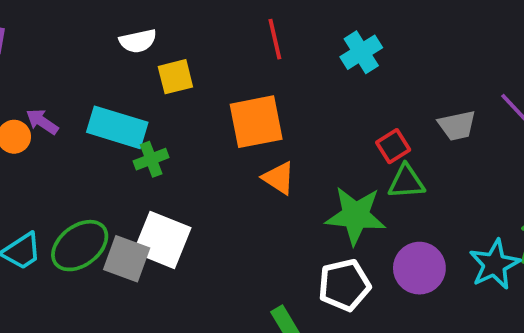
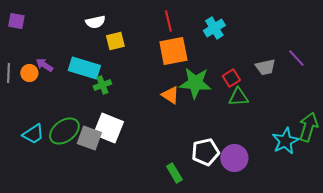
orange square: (256, 122) -> (173, 51), moved
green star: (356, 216) -> (195, 83), moved
purple circle: (419, 268) -> (234, 158), moved

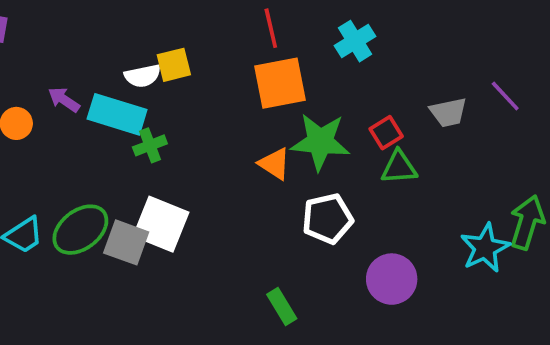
white semicircle: (95, 22) -> (143, 76), moved
purple arrow: (44, 65) -> (64, 100), moved
white pentagon: (205, 152) -> (328, 219), moved

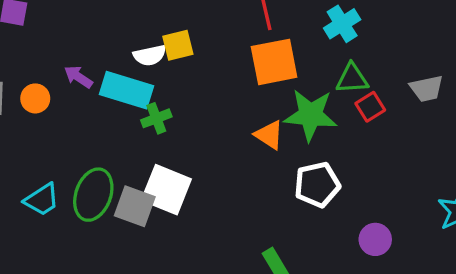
green triangle: (399, 167) -> (352, 79), moved
green ellipse: (80, 230) -> (93, 195), turned -33
purple circle: (392, 279) -> (375, 239), size x0.7

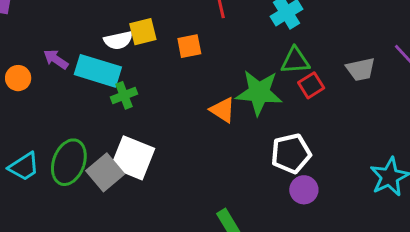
orange square: (274, 62) -> (189, 46), moved, size x0.6
white pentagon: (317, 185) -> (291, 154), moved
gray square: (135, 206) -> (105, 172), turned 30
purple circle: (375, 239) -> (304, 190), moved

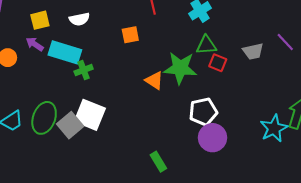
yellow square: (143, 32) -> (40, 20), moved
white semicircle: (118, 40) -> (79, 19), moved
red square: (311, 85) -> (218, 63), turned -36
purple circle: (304, 190) -> (212, 138), size x1.4

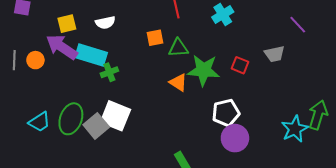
purple line: (285, 42) -> (298, 25), moved
purple arrow: (35, 44) -> (62, 47), size x1.8
green triangle: (206, 45) -> (178, 48), moved

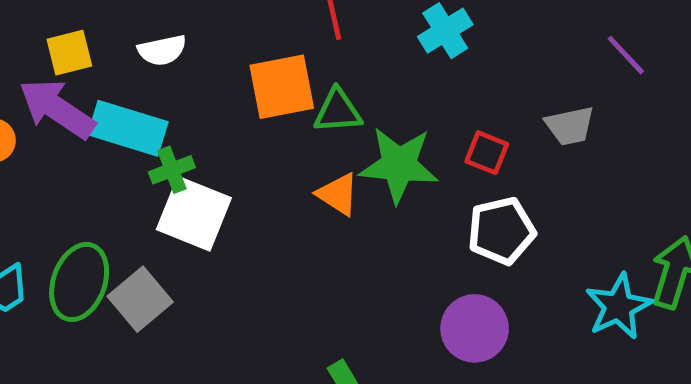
orange square: (155, 38) -> (282, 87), size x1.6
white pentagon: (226, 113) -> (501, 231), moved
white square: (115, 116) -> (194, 214), moved

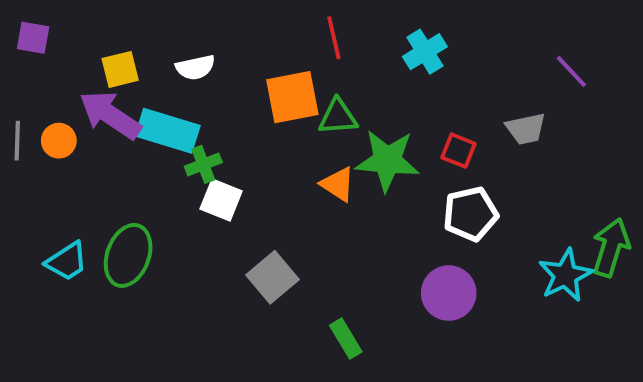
white square: (194, 214) -> (221, 200), size x0.7
gray square: (140, 299) -> (273, 277), moved

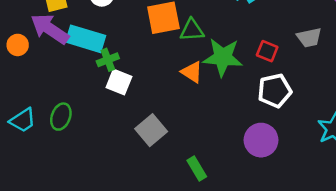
green ellipse: (128, 255) -> (61, 117), size x0.7

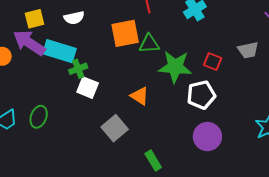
orange triangle: (192, 72) -> (140, 96), moved
white pentagon: (275, 91) -> (201, 95), moved

